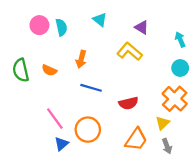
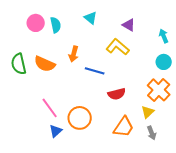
orange semicircle: (49, 70) -> (45, 64), size x1.5
blue line: (91, 88) -> (95, 71), moved

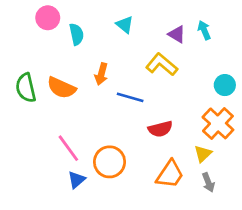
pink circle: (36, 23) -> (48, 18), moved
cyan arrow: (164, 36) -> (204, 30), moved

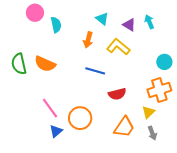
cyan triangle: (125, 25) -> (102, 19), moved
orange arrow: (101, 74) -> (88, 40), moved
orange cross: (218, 123) -> (159, 90), turned 30

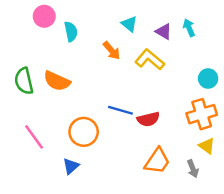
orange arrow: (88, 40) -> (112, 51), turned -56
blue line: (95, 71) -> (120, 110), moved
pink line: (50, 108) -> (34, 137), moved
yellow triangle: (148, 112) -> (207, 146), moved, turned -40
orange circle: (80, 118) -> (84, 132), moved

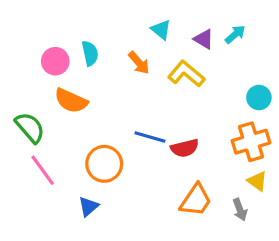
pink circle: (44, 16) -> (55, 61), moved
cyan arrow: (189, 28) -> (235, 34), turned 72
cyan semicircle: (71, 32) -> (90, 53), moved
green semicircle: (24, 81) -> (30, 128), moved, turned 152

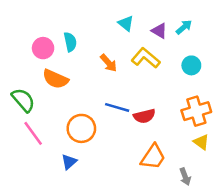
orange arrow: (139, 63) -> (109, 63), moved
cyan circle: (259, 98) -> (191, 65), moved
gray arrow: (240, 210) -> (185, 177), moved

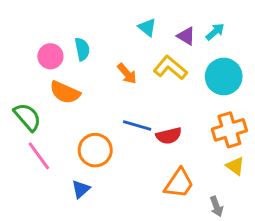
cyan circle: (191, 65) -> (224, 77), size x1.6

